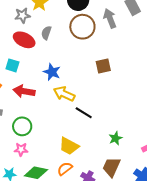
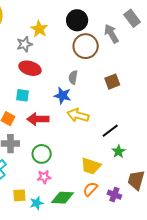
gray semicircle: (46, 33) -> (73, 77), moved
black line: (84, 113) -> (110, 131), moved, turned -60
green star: (115, 138) -> (119, 151), moved

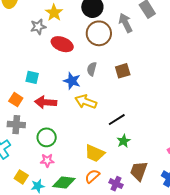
red ellipse: (30, 68) -> (62, 44), moved
gray semicircle: (73, 77) -> (92, 69), moved
yellow square: (19, 195) -> (21, 177), turned 32

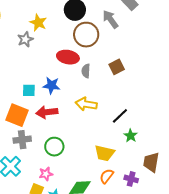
red ellipse: (62, 44) -> (68, 57), moved
blue star: (72, 81) -> (51, 85), moved
orange square: (16, 100) -> (17, 115), size x1.6
pink star: (47, 160) -> (46, 174), moved

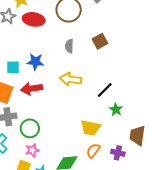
red ellipse: (68, 57) -> (34, 19), moved
green circle: (54, 147) -> (30, 128), moved

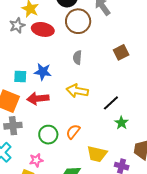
brown square: (100, 41) -> (121, 52), moved
green circle: (30, 128) -> (48, 135), moved
yellow trapezoid: (91, 128) -> (97, 154), moved
orange semicircle: (93, 151) -> (73, 132), moved

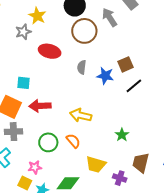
red ellipse: (43, 29) -> (50, 51), moved
blue star: (43, 72) -> (105, 76), moved
yellow arrow: (77, 91) -> (81, 115), moved
black line: (111, 103) -> (134, 86), moved
orange semicircle: (73, 132) -> (73, 141), turned 98

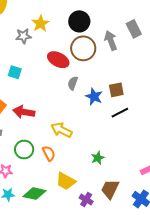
red ellipse: (50, 51) -> (58, 60), moved
cyan square: (23, 83) -> (15, 72), moved

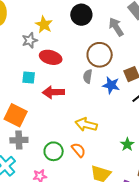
brown circle: (83, 48) -> (100, 55), moved
red ellipse: (58, 60) -> (51, 57), moved
red arrow: (24, 112) -> (53, 92), moved

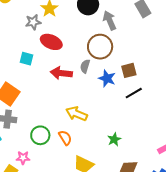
gray arrow: (116, 27) -> (110, 20), moved
red arrow: (53, 92) -> (61, 73), moved

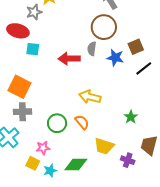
red ellipse: (51, 42) -> (18, 31), moved

